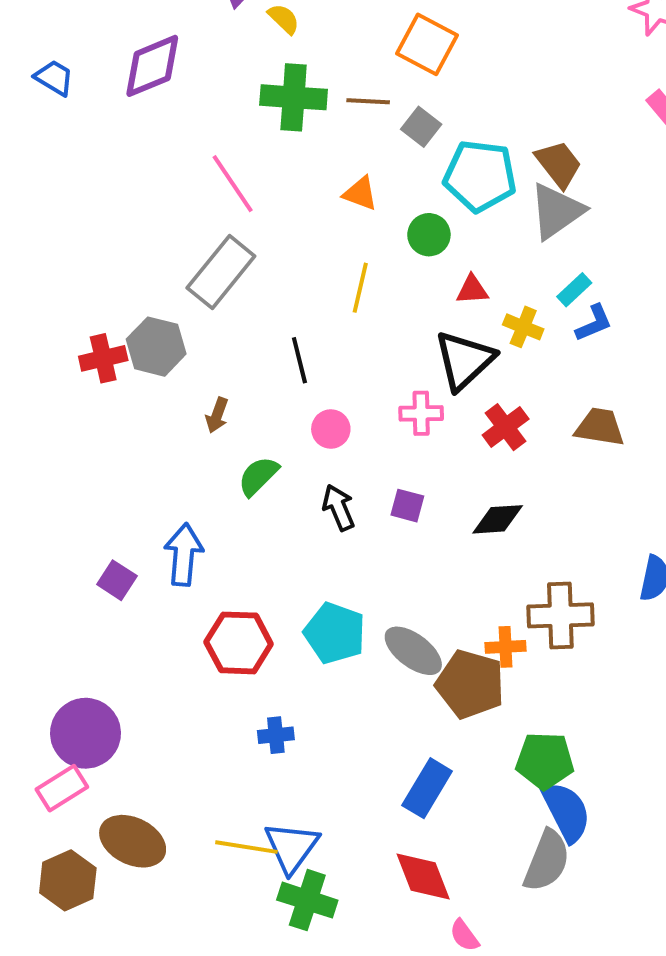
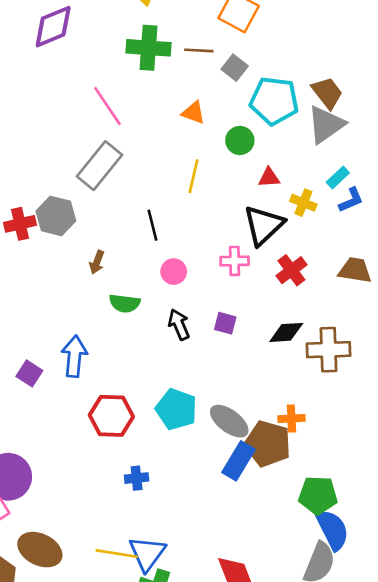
green semicircle: (258, 476) -> (125, 303), turned -128
brown cross: (560, 615) -> (329, 350), moved
blue rectangle: (427, 788) -> (239, 461), moved

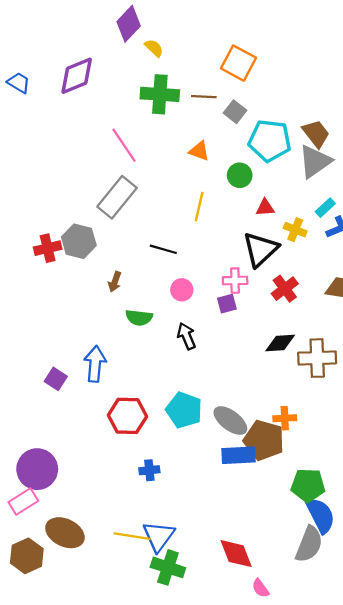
black line: (152, 225) -> (163, 249), turned -60
purple square: (225, 323) -> (227, 304), moved, turned -30
blue rectangle: (239, 461) -> (238, 455), turned 56

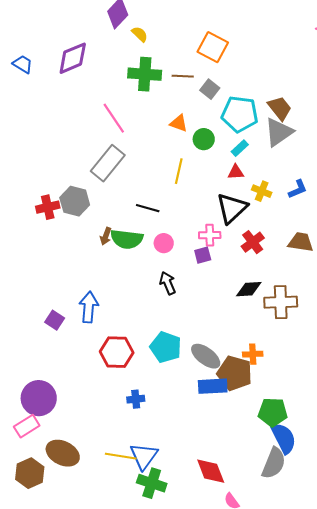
green circle: (240, 175) -> (204, 139), moved
cyan rectangle: (325, 208) -> (240, 148), moved
green semicircle: (139, 318) -> (127, 239), moved, size x1.4

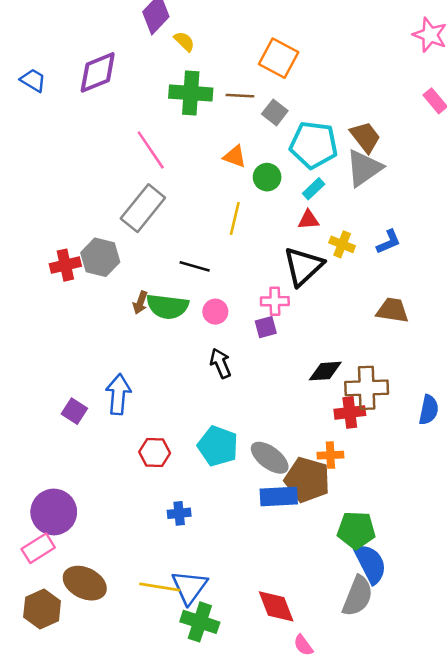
red cross: (253, 242) -> (350, 412), moved, turned 30
red hexagon: (117, 352) -> (155, 453), size x0.7

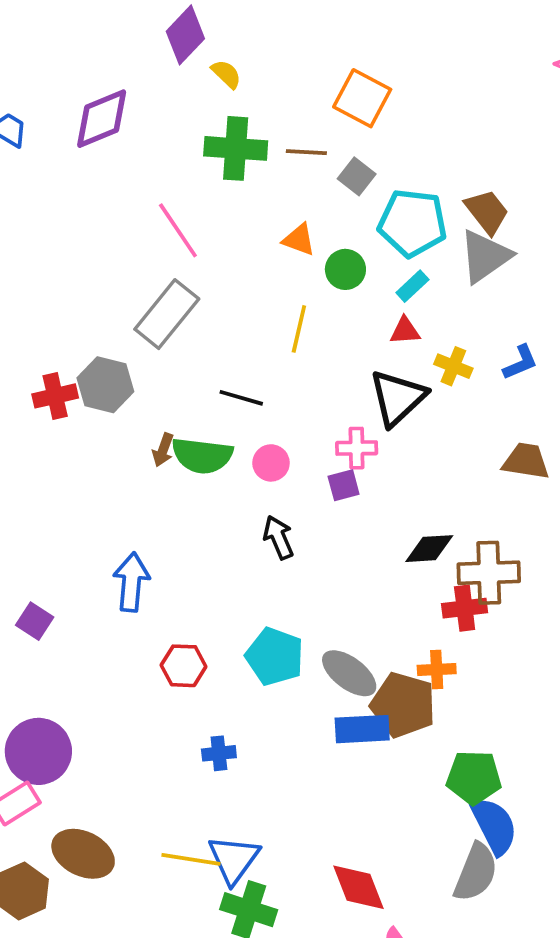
purple square: (74, 411) -> (35, 621), moved

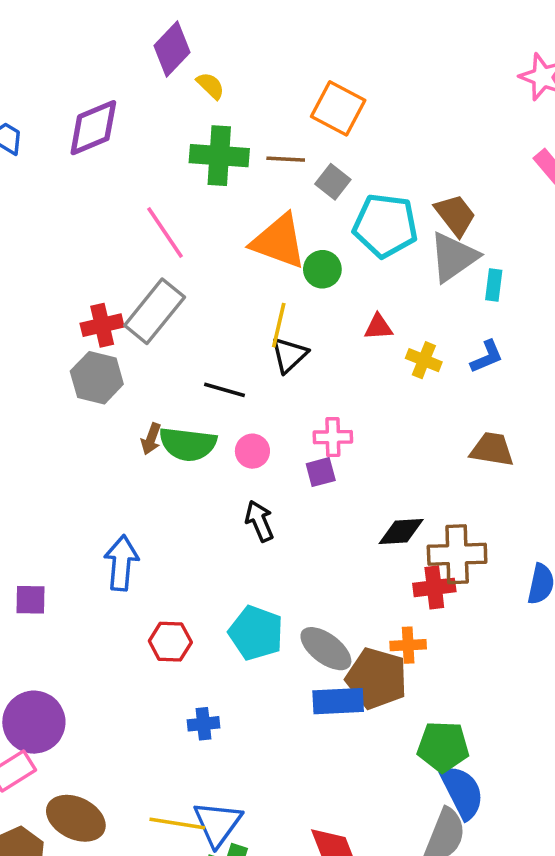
orange triangle: (299, 240) -> (279, 241), size x1.8
cyan rectangle: (412, 286) -> (494, 285), moved, turned -40
red cross: (55, 396) -> (102, 325), moved
black triangle: (398, 398) -> (289, 355), moved, size x0.7
purple square: (35, 621) -> (30, 600), turned -32

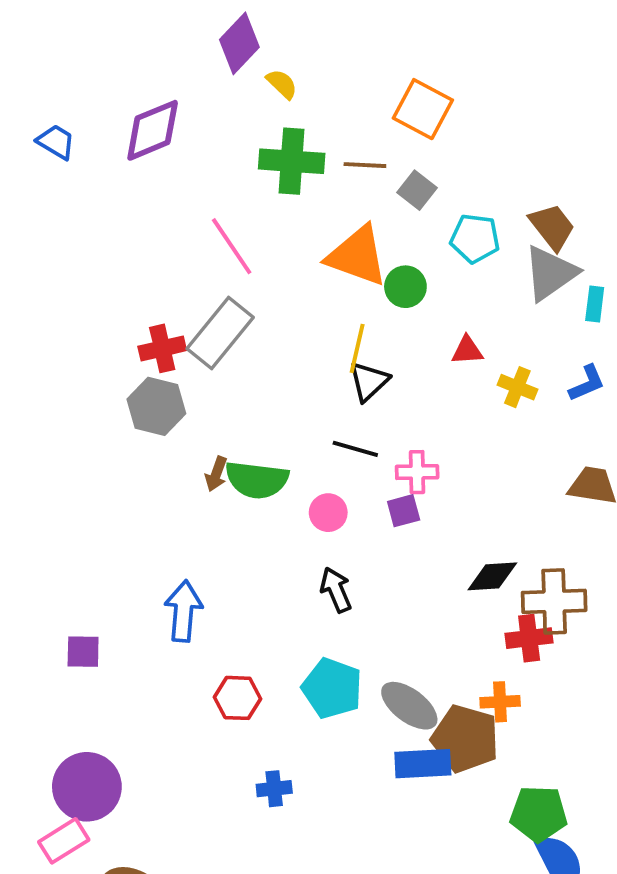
cyan pentagon: (385, 226) -> (475, 238), size x0.7
black line: (224, 390) -> (355, 449), moved
pink circle: (252, 451) -> (328, 513), moved
black arrow: (259, 521) -> (336, 590), moved

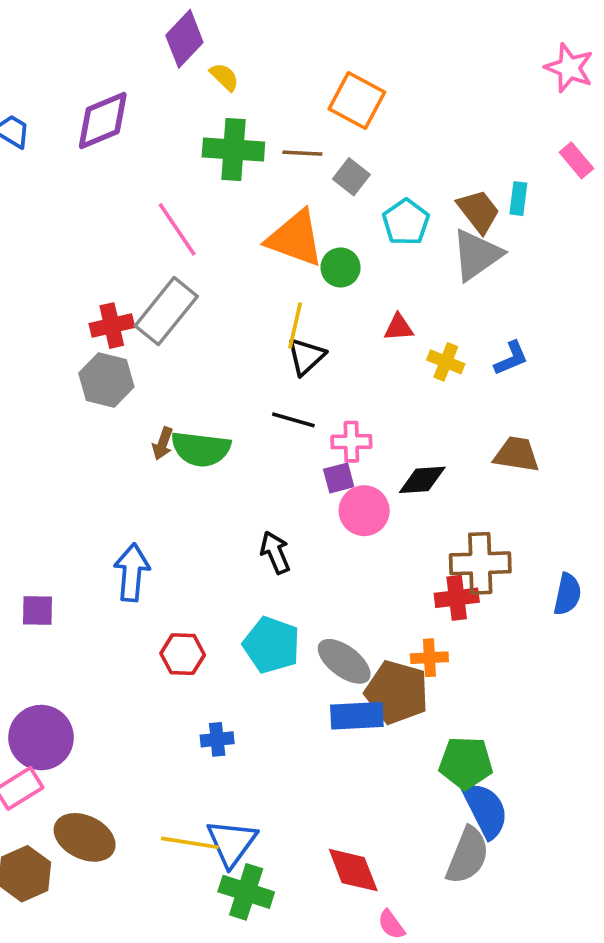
cyan pentagon: (475, 238) -> (406, 222), turned 30
cyan rectangle: (595, 304) -> (518, 199), moved
pink circle: (328, 513) -> (364, 511), moved, size x1.4
black diamond: (492, 576) -> (422, 480), moved

